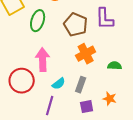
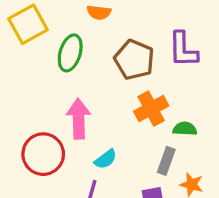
green semicircle: (115, 66) -> (185, 129), moved
gray rectangle: (81, 85) -> (166, 161), moved

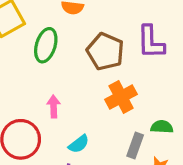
pink arrow: (79, 119) -> (54, 106), size x0.6
green semicircle: (185, 129) -> (162, 127), moved

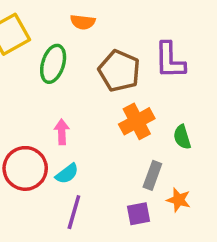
green semicircle: (162, 127) -> (182, 137), moved, turned -110
cyan semicircle: (79, 144) -> (67, 174), moved

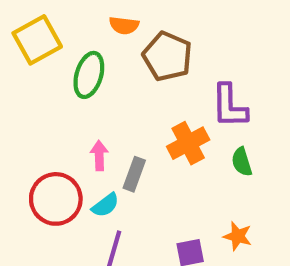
purple L-shape: (170, 60) -> (229, 106), moved
brown pentagon: (119, 71) -> (167, 56), moved
gray rectangle: (152, 175) -> (134, 174), moved

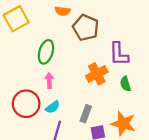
green ellipse: (89, 75) -> (46, 52), moved
gray rectangle: (134, 174) -> (86, 114), moved
orange star: (238, 236) -> (123, 124), size x1.6

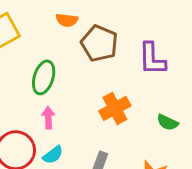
purple L-shape: (119, 54) -> (152, 59), moved
green semicircle: (125, 84) -> (168, 122), moved, turned -48

